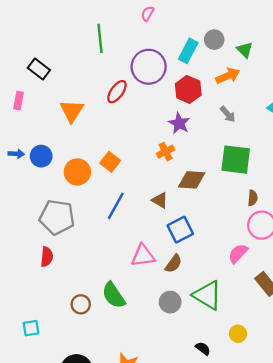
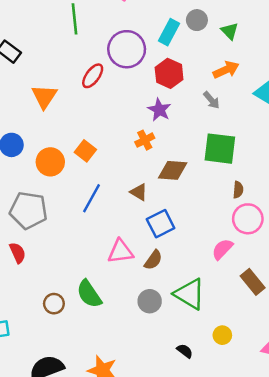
orange arrow: (228, 76) -> (226, 70), moved
red semicircle: (47, 257) -> (18, 253), turned -30

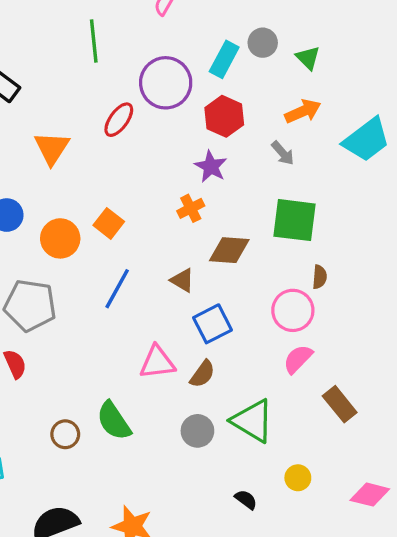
pink circle: (248, 219) -> (293, 310), moved

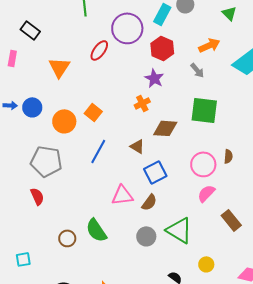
green triangle: (308, 58) -> (229, 13), moved
brown semicircle: (320, 277) -> (228, 156), moved

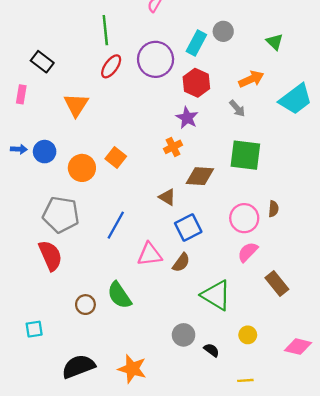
red ellipse: (99, 50) -> (111, 66), moved
blue line: (98, 151) -> (116, 225), moved
red semicircle: (37, 196) -> (50, 256), size x1.5
gray circle: (146, 236) -> (184, 335), moved

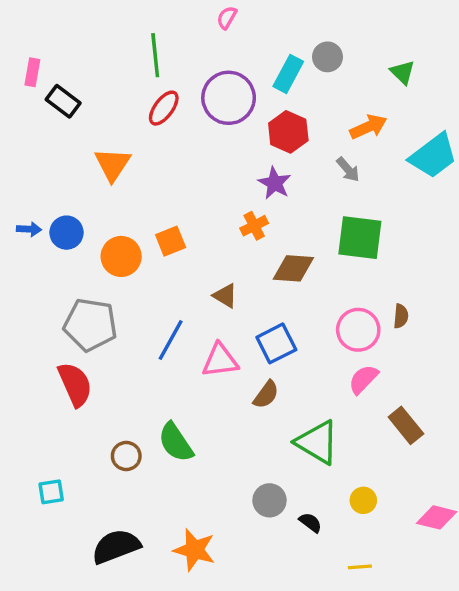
pink rectangle: (21, 94) -> (32, 72), moved
orange square: (116, 157) -> (171, 241), turned 30
brown triangle: (167, 197) -> (225, 296), moved
pink triangle: (150, 254) -> (220, 360), moved

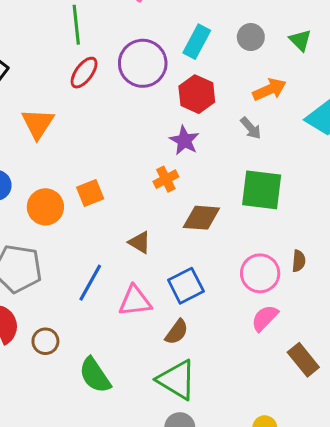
gray circle: (327, 57) -> (251, 37), moved
green triangle: (317, 442) -> (177, 380), moved
brown circle: (126, 456) -> (45, 341), moved

